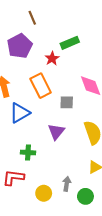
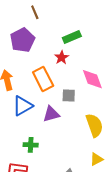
red star: (52, 58) -> (62, 57), moved
purple triangle: (56, 132) -> (51, 114), moved, turned 36

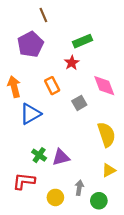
orange rectangle: (43, 79) -> (52, 86), size x0.7
gray square: (69, 96) -> (79, 103), turned -32
purple triangle: (51, 114) -> (61, 157), moved
green cross: (31, 145) -> (39, 155), turned 32

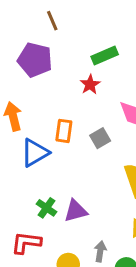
purple pentagon: (30, 44) -> (35, 60), turned -30
orange rectangle: (52, 86) -> (64, 131), moved, turned 35

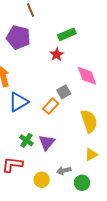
orange rectangle: (64, 131) -> (51, 106), moved, turned 35
purple triangle: (76, 211) -> (47, 142), turned -36
gray arrow: (100, 251) -> (64, 171), turned -112

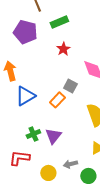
green rectangle: (67, 34) -> (59, 22), moved
gray square: (64, 92) -> (70, 86), turned -32
green cross: (26, 140) -> (33, 134), turned 32

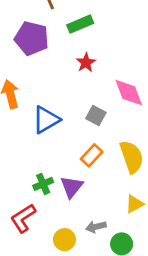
blue triangle: (25, 96) -> (46, 120), moved
orange rectangle: (57, 100) -> (92, 155), moved
red L-shape: (19, 158) -> (23, 218), turned -40

